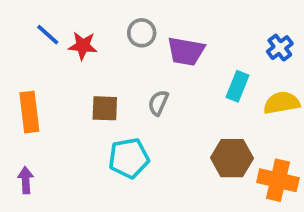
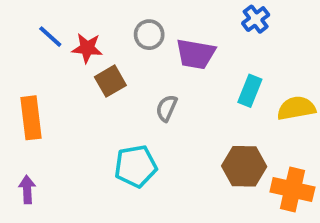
blue cross: (280, 48) -> (256, 19), moved
brown square: (105, 108) -> (110, 81), moved, turned -32

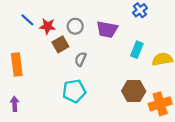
gray circle: (149, 35) -> (75, 26), moved
gray semicircle: (167, 108) -> (80, 59), moved
orange cross: (292, 190) -> (160, 104), turned -30

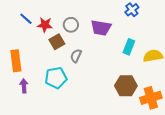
cyan pentagon: (74, 91) -> (56, 78), moved
purple arrow: (15, 104) -> (24, 86), moved

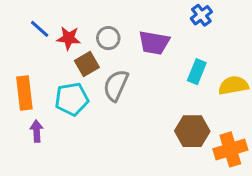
gray semicircle: (76, 56) -> (116, 85), size x1.5
cyan pentagon: (56, 78) -> (72, 99), moved

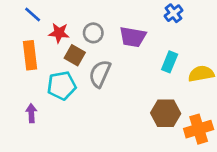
blue line: (40, 29) -> (33, 14), moved
brown square: (87, 64) -> (75, 55), turned -30
orange rectangle: (24, 93) -> (30, 55), moved

